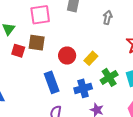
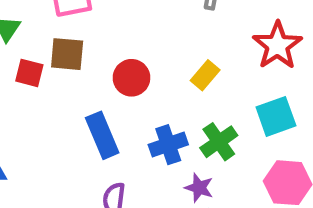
yellow rectangle: (91, 58) -> (205, 75), moved
green cross: (109, 77) -> (219, 142), moved

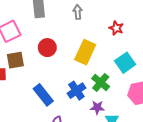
red star: (277, 45) -> (116, 28), size x0.6
yellow rectangle: (205, 75) -> (85, 52), size x1.6
red circle: (131, 78) -> (47, 48), moved

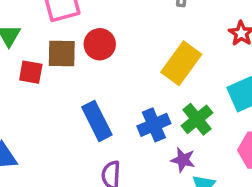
red circle: (47, 48) -> (100, 44), moved

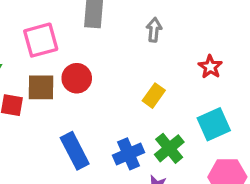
yellow rectangle: (181, 63) -> (154, 96), size x0.6

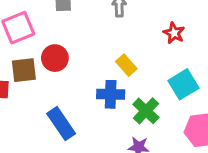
yellow rectangle: (154, 96) -> (126, 65), turned -70
blue cross: (129, 154) -> (111, 94), moved, turned 32

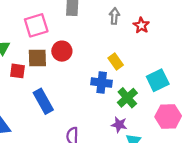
red star: (174, 33) -> (141, 25), moved
blue rectangle: (61, 124) -> (43, 101), moved

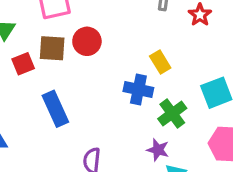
red square: (18, 71) -> (23, 64), turned -35

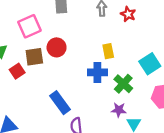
yellow rectangle: (160, 62) -> (108, 51), turned 32
blue rectangle: (55, 109) -> (60, 103), moved

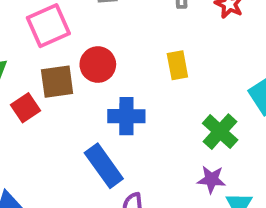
yellow rectangle: (108, 51) -> (177, 65), moved
blue cross: (97, 72) -> (126, 116), moved

